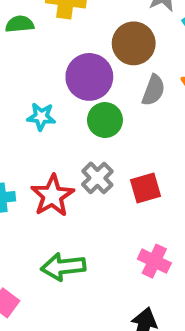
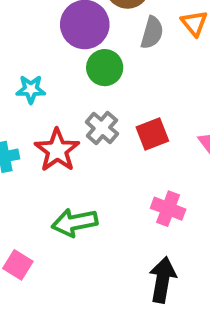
cyan star: (41, 117) -> (31, 89), moved

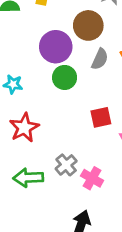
gray cross: (102, 128) -> (66, 165), moved
red square: (152, 134) -> (101, 117), moved

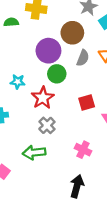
red star: (24, 128) -> (43, 98), moved
gray cross: (66, 165) -> (47, 125), moved

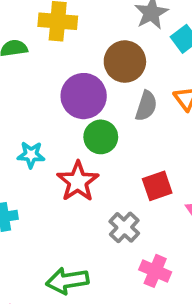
gray cross: (47, 125) -> (124, 227), moved

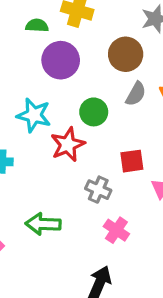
purple circle: (84, 96) -> (61, 60), moved
cyan star: (31, 155) -> (34, 115), size x1.5
gray cross: (124, 227) -> (98, 190), turned -30

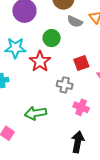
gray semicircle: (136, 94) -> (75, 21), turned 98

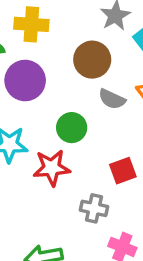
red star: (40, 61) -> (52, 168), turned 30

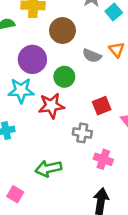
brown circle: (92, 60) -> (62, 31), moved
purple circle: (25, 81) -> (32, 59), moved

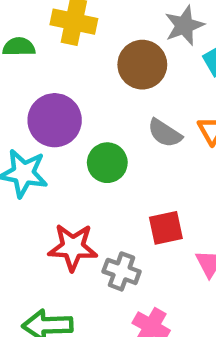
brown circle: (62, 31) -> (142, 65), moved
red star: (51, 106) -> (73, 247), moved

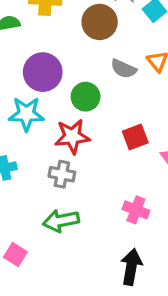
red star: (73, 247) -> (72, 136), moved
gray cross: (122, 271) -> (62, 174), moved

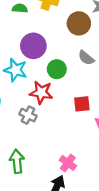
pink cross: (136, 210) -> (68, 163), moved
green arrow: (61, 221) -> (17, 161), moved, turned 80

